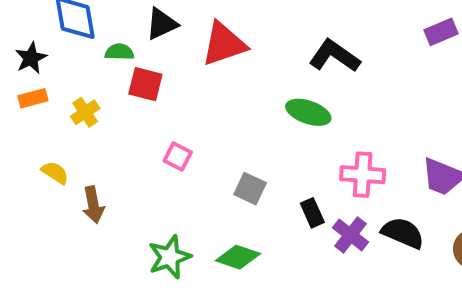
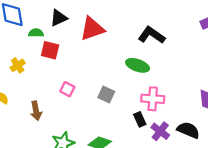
pink cross: (363, 175) -> (153, 99), moved
gray square: (250, 189) -> (106, 95), moved
brown arrow: (93, 205) -> (36, 111), moved

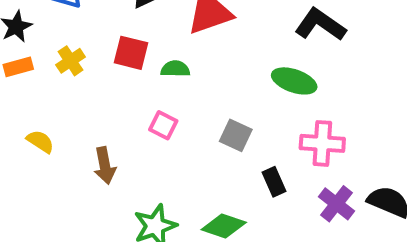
green semicircle: (36, 33) -> (175, 69), moved
yellow cross: (18, 65) -> (71, 61), moved
black rectangle: (140, 119) -> (274, 182), moved

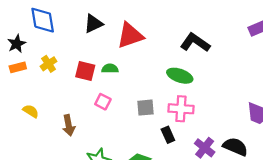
red square: (131, 53) -> (85, 71), moved
gray square: (236, 135) -> (145, 108), turned -30
pink cross: (322, 143) -> (181, 109), moved

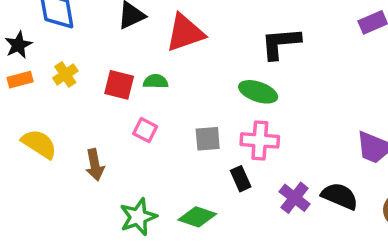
black L-shape: (195, 43) -> (281, 43), turned -40
yellow semicircle: (31, 111) -> (39, 144), size x1.5

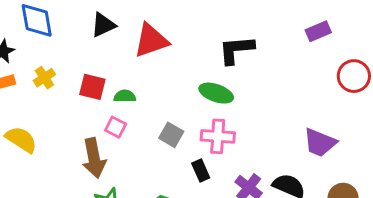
green semicircle: (156, 81) -> (125, 96), moved
gray square: (208, 139) -> (171, 135), turned 35
brown arrow: (95, 165) -> (94, 158), moved, size x1.4

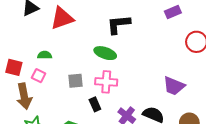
red square: (92, 87) -> (14, 67), moved
gray square: (171, 135) -> (75, 81), turned -35

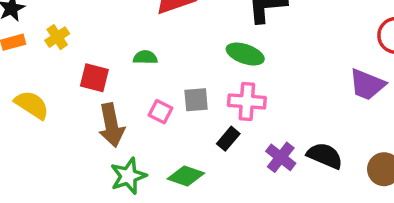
pink square: (39, 76) -> (160, 112), moved
purple trapezoid: (174, 86) -> (367, 85), moved
black rectangle: (95, 104) -> (228, 139), turned 64

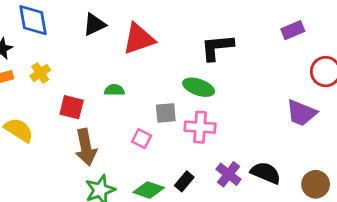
gray square: (196, 100) -> (166, 113), moved
pink square: (160, 112) -> (142, 139), moved
black rectangle: (228, 139) -> (184, 181), moved

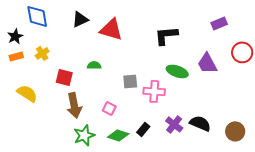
red triangle: (139, 39) -> (111, 29), turned 35
green ellipse: (199, 87) -> (177, 71), moved
purple trapezoid: (301, 113) -> (207, 63), moved, turned 40
pink square: (142, 139) -> (109, 108), moved

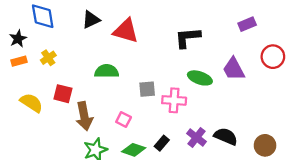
green semicircle: (94, 65) -> (107, 71), size x1.5
red square: (64, 77) -> (63, 94), moved

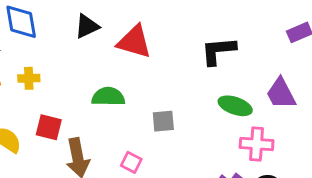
yellow cross: (48, 58) -> (29, 78), turned 32
pink cross: (174, 100) -> (257, 144), moved

